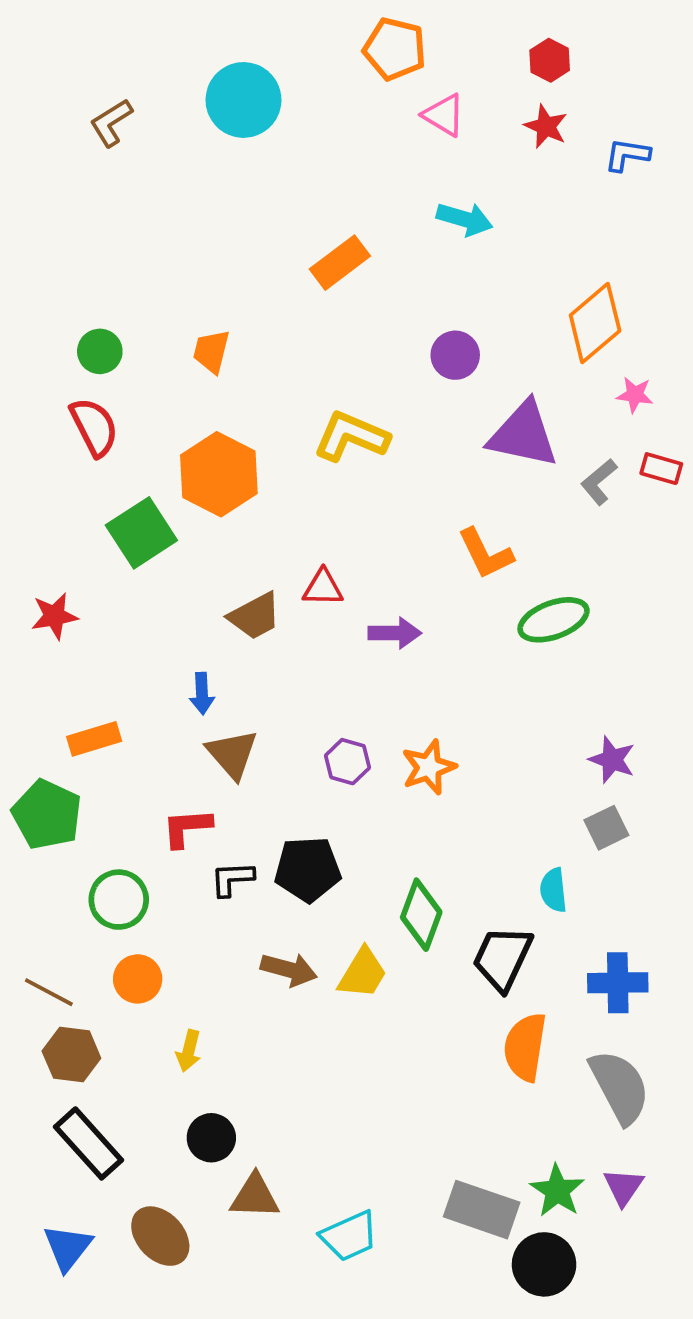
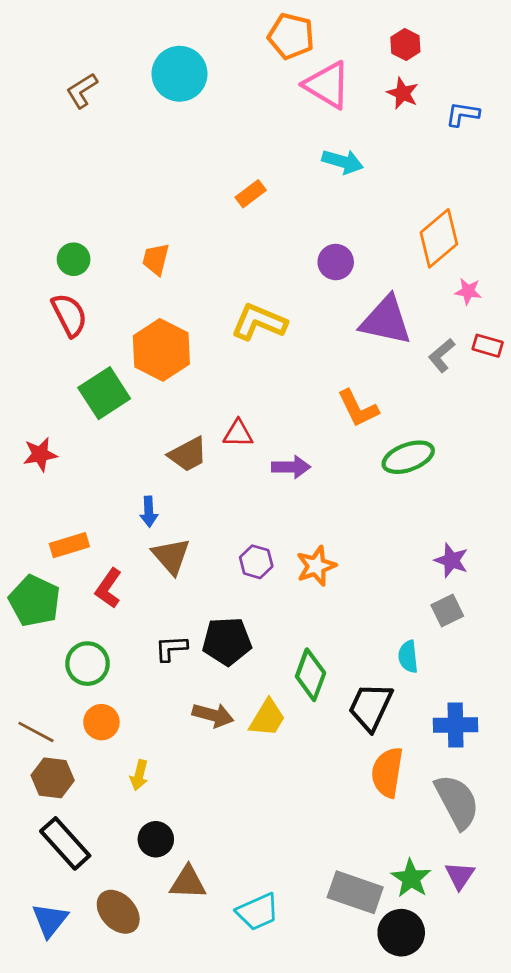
pink triangle: (444, 115) -> (327, 85), size x1.5
orange rectangle: (340, 263) -> (251, 194), size x0.7
red L-shape: (187, 828) -> (108, 588), moved, turned -51

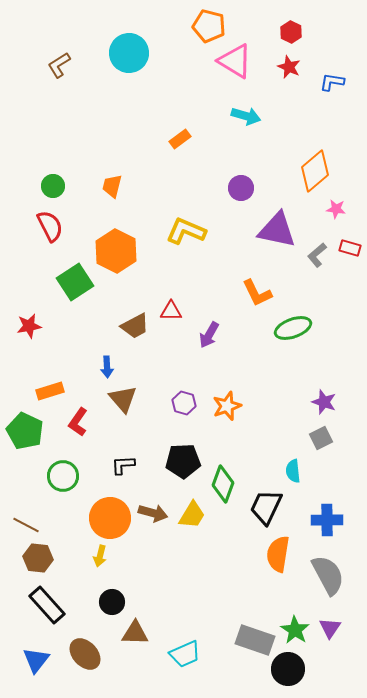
purple arrow: (291, 467) -> (209, 335), turned 120
black pentagon: (227, 641) -> (183, 461), moved
orange circle: (101, 722) -> (110, 518), moved, size x1.6

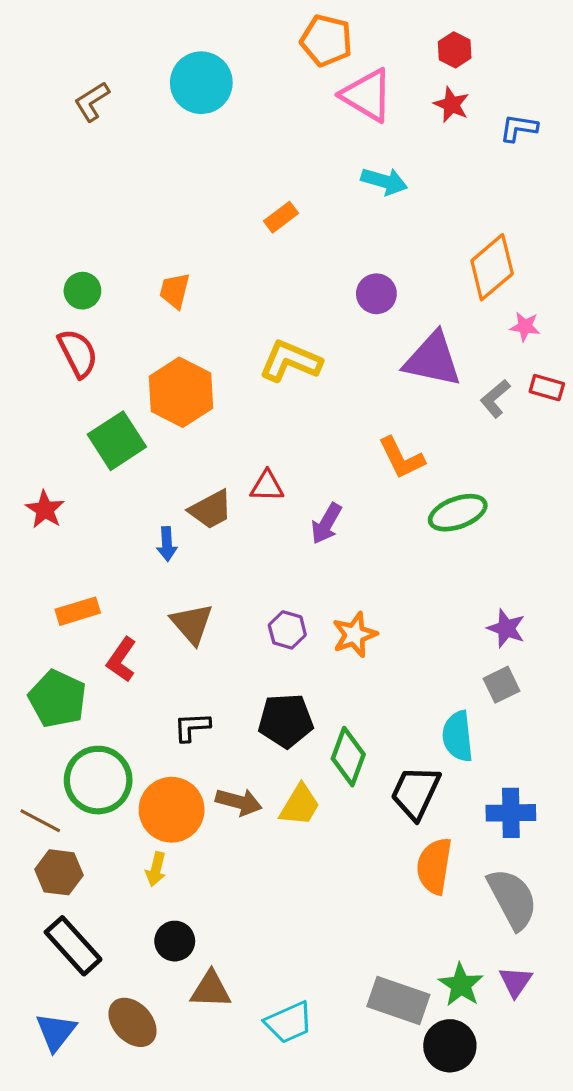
red star: (29, 326) -> (45, 510), turned -30
blue arrow: (107, 367) -> (167, 544), moved
green pentagon: (25, 431) -> (57, 699), moved
cyan semicircle: (293, 471) -> (458, 736), size x1.4
green circle: (63, 476) -> (98, 780), moved, size x1.4

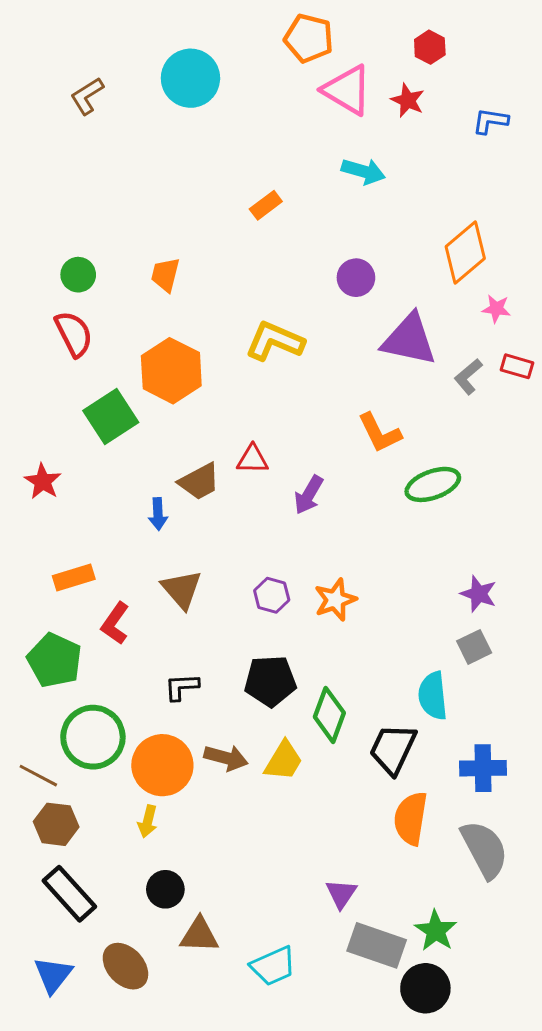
red star: (451, 105) -> (408, 100), moved
purple triangle: (516, 982) -> (341, 894), moved

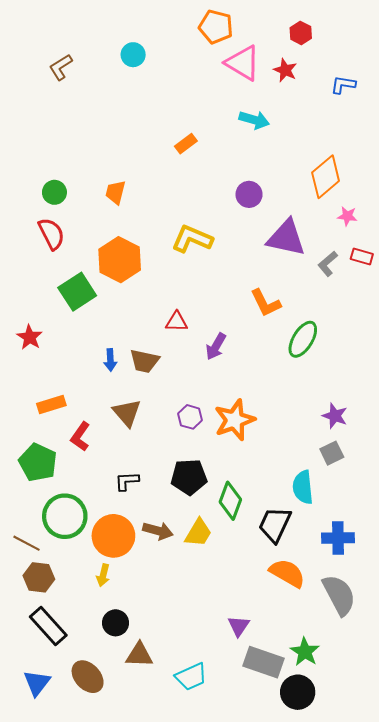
cyan circle: (190, 78) -> (133, 55), size x0.6
brown trapezoid: (199, 482) -> (144, 361), moved, turned 40
green ellipse: (433, 484) -> (303, 339), turned -39
orange star: (335, 600) -> (235, 420), size x1.4
orange semicircle: (411, 818) -> (287, 573), turned 111

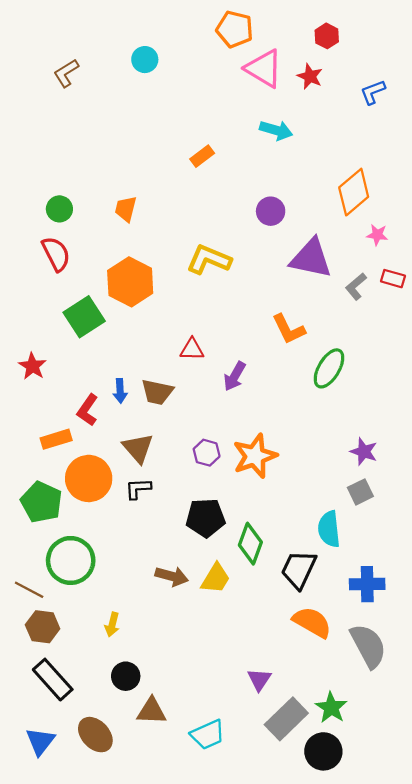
blue L-shape: (343, 85) -> (373, 92), turned -30
red L-shape: (80, 437) -> (88, 410), moved
black L-shape: (127, 481) -> (138, 489), moved
orange circle: (113, 536) -> (89, 478), moved
gray rectangle: (263, 662) -> (286, 719), turned -63

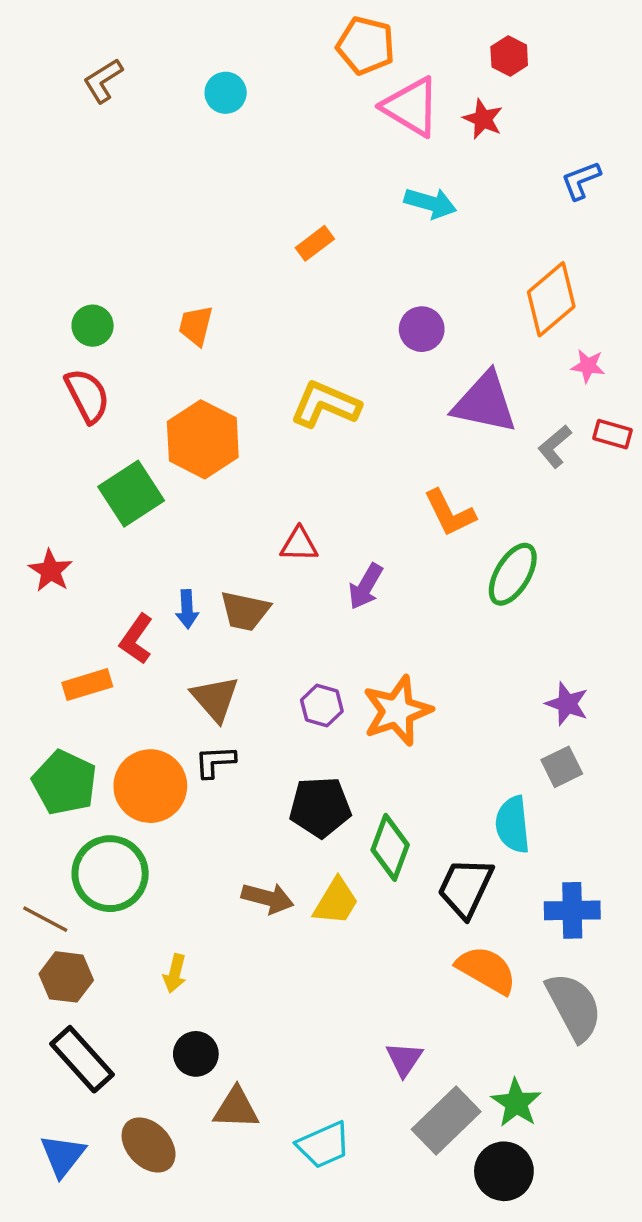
brown L-shape: (66, 73) -> (103, 81), moved
blue L-shape: (373, 92) -> (581, 180), moved
orange circle: (89, 478) -> (150, 786), moved

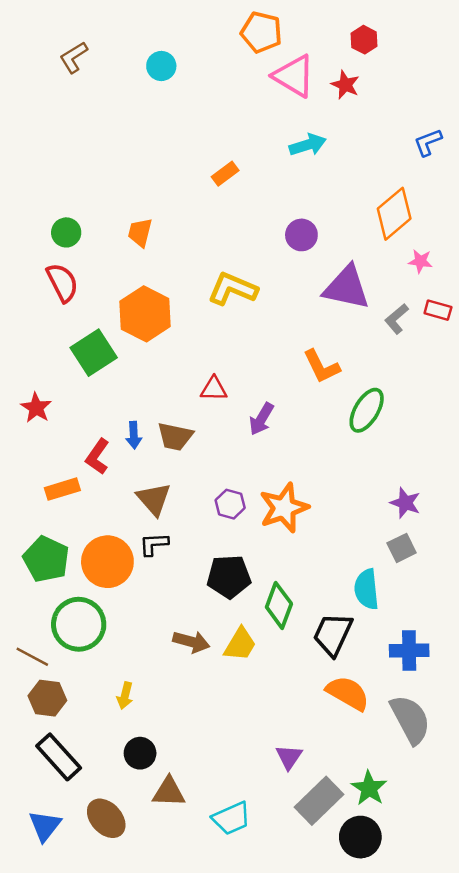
blue L-shape: (581, 180) -> (428, 142), moved
cyan arrow: (430, 203) -> (308, 145), turned -33

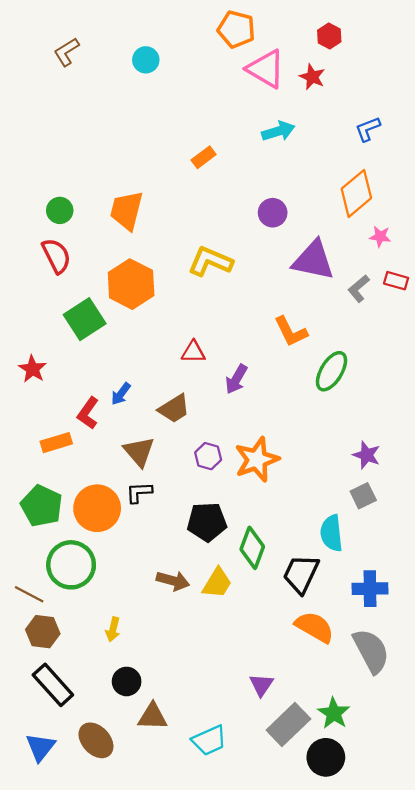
blue L-shape: (428, 142) -> (368, 129), moved
orange trapezoid: (140, 232) -> (127, 210), size x1.5
blue arrow: (134, 435) -> (121, 394), turned 40
brown trapezoid: (175, 436) -> (174, 409), moved, turned -44

